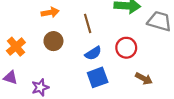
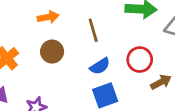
brown arrow: (144, 79) -> (161, 82), moved, turned -56

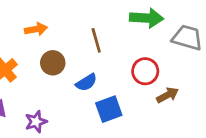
orange arrow: (48, 17) -> (36, 29), moved
blue semicircle: (100, 66) -> (86, 82), moved

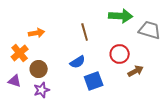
orange arrow: (36, 29) -> (37, 33), moved
brown circle: (53, 63) -> (39, 69), moved

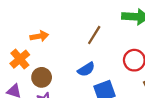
brown line: (85, 32) -> (94, 35), turned 48

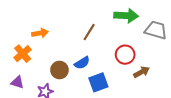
brown circle: (42, 77) -> (59, 70), moved

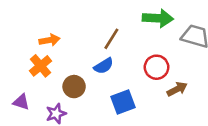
orange cross: (23, 54) -> (41, 66), moved
blue semicircle: (82, 63) -> (104, 66), moved

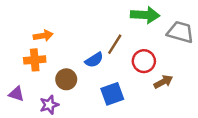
brown line: (111, 39) -> (115, 44), moved
orange cross: (41, 66) -> (35, 60), turned 35

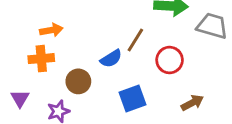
brown arrow: (163, 82) -> (192, 103), moved
purple triangle: (16, 94) -> (20, 98), turned 42

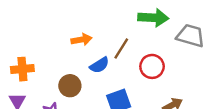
orange arrow: (51, 30) -> (81, 40), moved
orange cross: (41, 59) -> (22, 69), moved

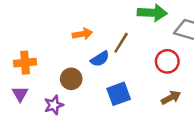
red circle: (152, 66) -> (167, 61), moved

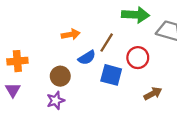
red circle: (167, 61) -> (138, 58), moved
blue square: (119, 94) -> (111, 75), moved, turned 35
purple star: (54, 105) -> (56, 100), moved

